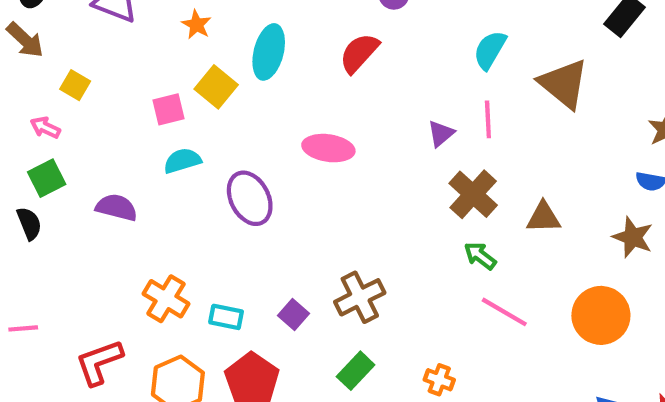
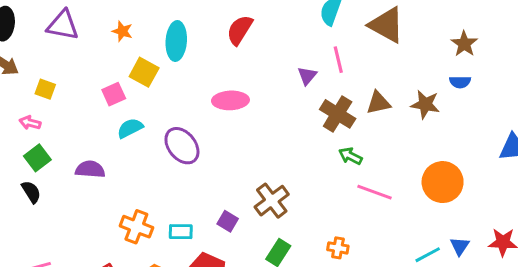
brown triangle: (543, 217) -> (378, 103), moved
brown star: (633, 237) -> (425, 104), moved

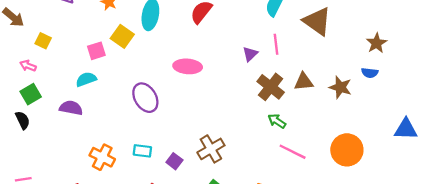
cyan semicircle: (130, 128) -> (86, 79), moved
cyan rectangle: (181, 232) -> (142, 151), moved

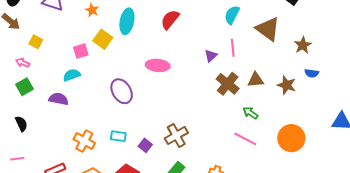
brown star: (377, 43) -> (303, 45), moved
black semicircle: (23, 120) -> (21, 124), moved
green arrow: (277, 121) -> (250, 113), moved

